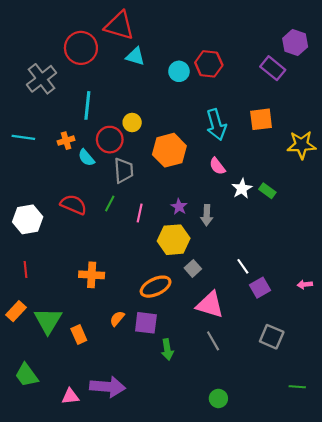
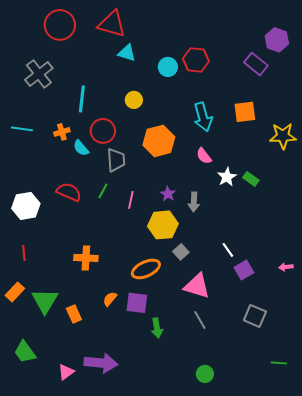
red circle: (81, 48) -> (60, 25), moved
yellow circle: (132, 122) -> (134, 100), moved
pink triangle: (70, 396) -> (66, 372), turned -30

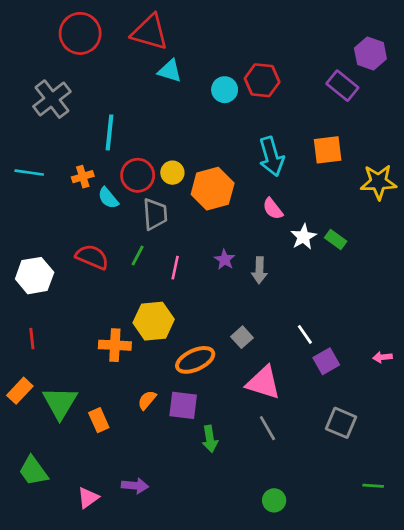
yellow circle: (134, 100) -> (172, 173), moved
yellow hexagon: (163, 225) -> (154, 321), moved
purple arrow: (101, 363) -> (135, 486), size x0.6

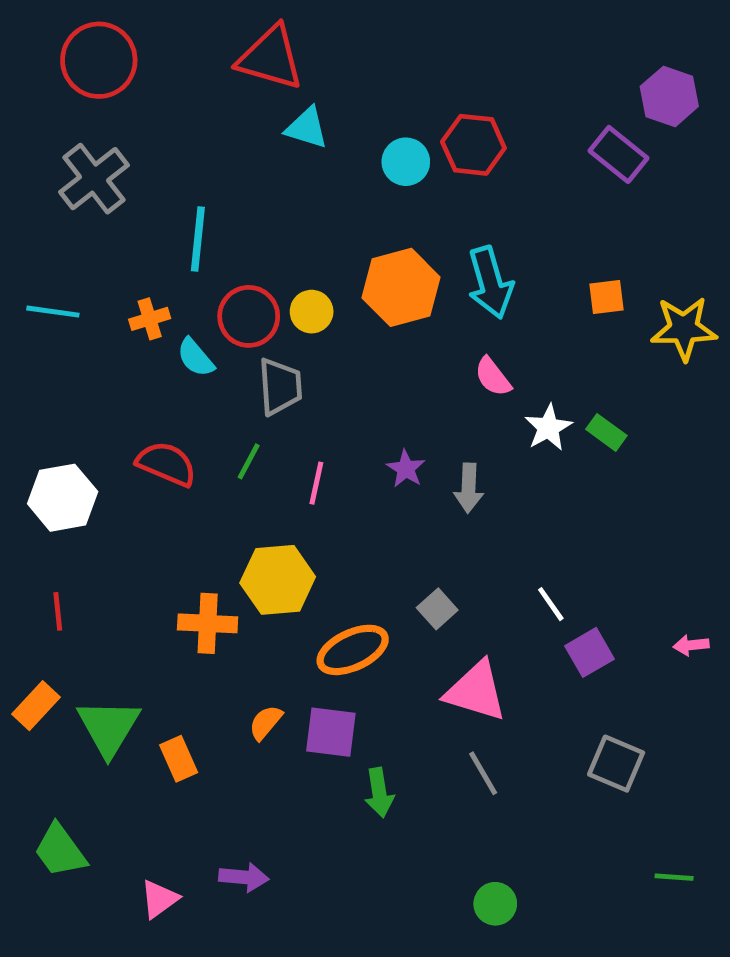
red circle: (80, 33) -> (99, 60), moved
orange square: (328, 150) -> (606, 297), moved, size x0.7
orange hexagon: (213, 189) -> (401, 287), moved

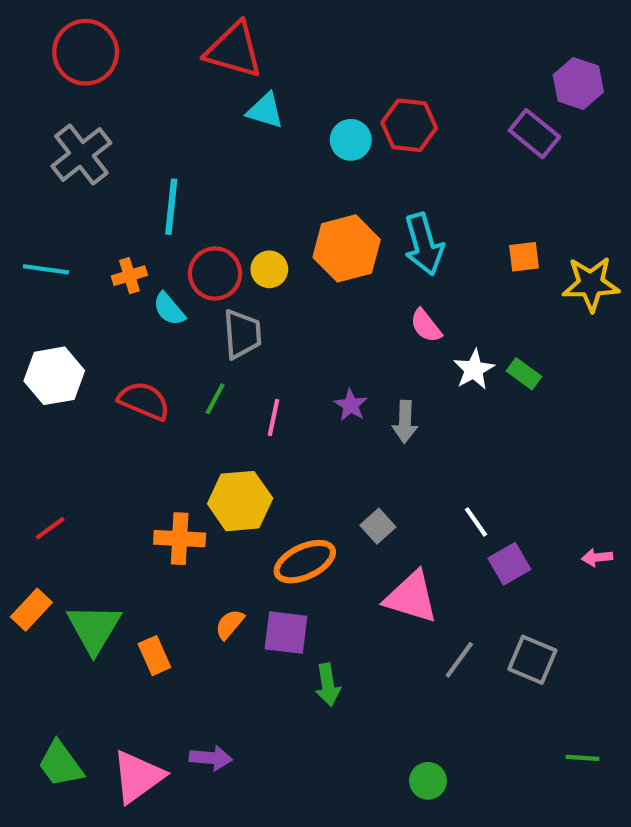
white hexagon: (63, 498) -> (54, 376), moved
red line: (58, 611) -> (50, 528), turned 60
gray line: (483, 773) -> (459, 660), moved, turned 66
green trapezoid: (60, 851) -> (61, 764), moved
pink triangle: (159, 899) -> (138, 777), size x1.6

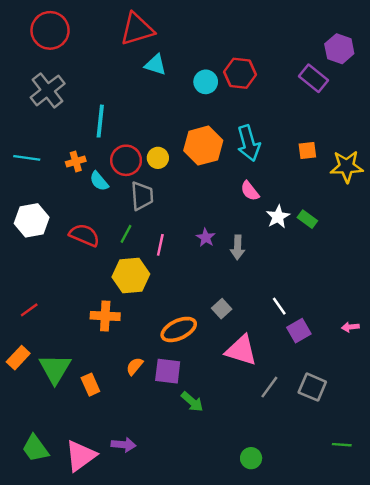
red triangle: (234, 50) -> (137, 29), turned -33
yellow hexagon: (240, 501) -> (131, 276), moved
green arrow: (328, 685) -> (192, 402), turned -40

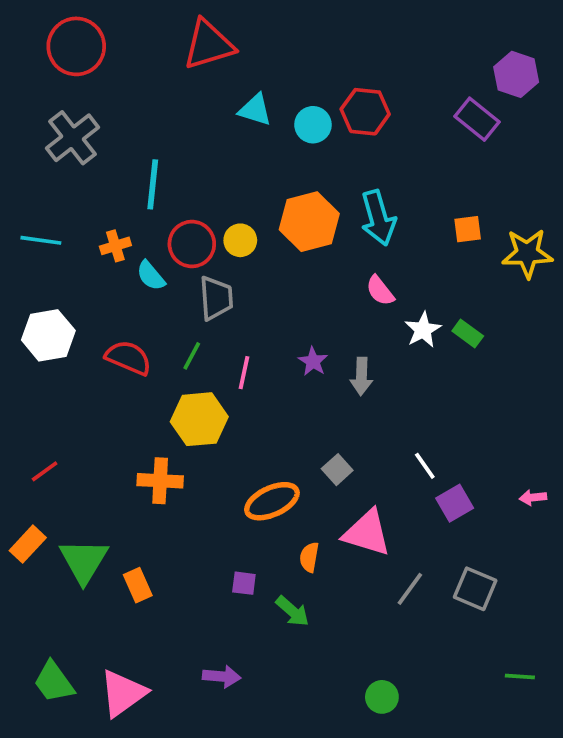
cyan triangle: (155, 65) -> (255, 110), moved
orange semicircle: (135, 366) -> (309, 557), moved, turned -30
purple square: (168, 371) -> (244, 583), moved, size x0.6
purple arrow: (124, 445) -> (222, 676), moved

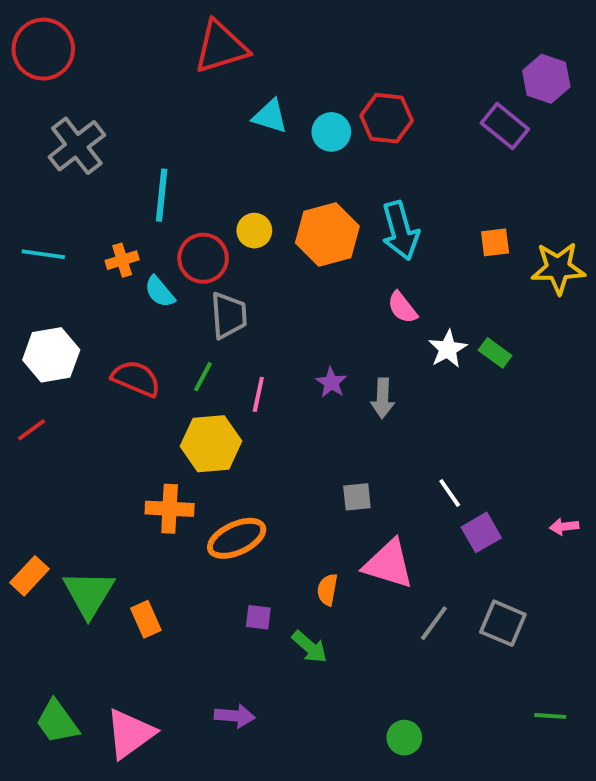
red circle: (76, 46) -> (43, 49), moved
yellow circle: (240, 240) -> (254, 231), moved
gray square: (337, 470) -> (357, 497), turned 36
red line: (45, 471) -> (31, 430), moved
orange ellipse: (272, 501) -> (237, 538), moved

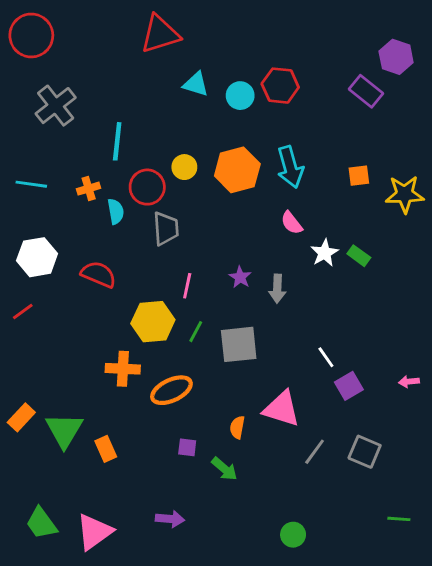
cyan semicircle: (160, 292) -> (116, 211), turned -150
green line: (203, 377) -> (196, 332), moved
gray square: (357, 497) -> (239, 344), moved, size x1.8

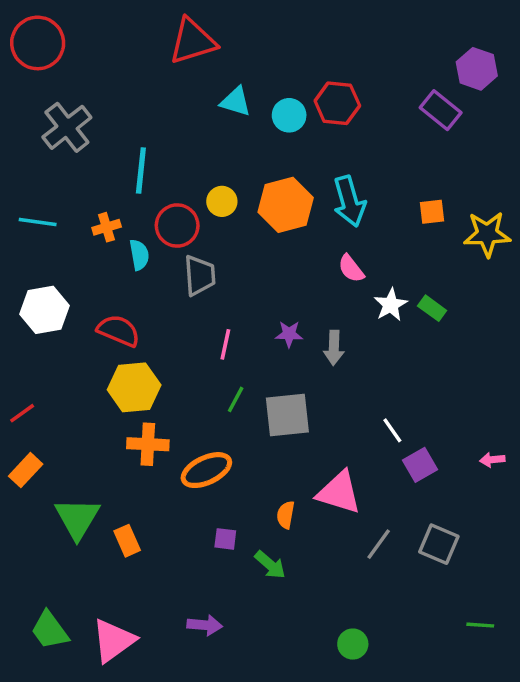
purple star: (240, 277) -> (289, 334), turned -30
red line: (23, 312) -> (22, 413), moved
yellow hexagon: (153, 322) -> (134, 387), moved
orange rectangle: (21, 417) -> (26, 470), moved

